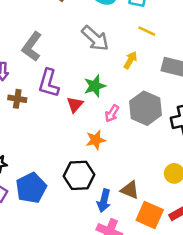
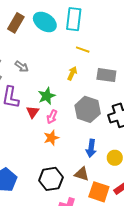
gray arrow: (95, 38) -> (22, 67), moved, size x0.6
pink arrow: (112, 114) -> (52, 117), moved
black hexagon: (79, 175) -> (51, 179), moved
blue arrow: (104, 201) -> (91, 148), moved

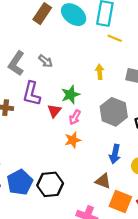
yellow line: (83, 50) -> (115, 38), moved
yellow arrow: (72, 73) -> (100, 72), turned -32
black hexagon: (51, 179) -> (50, 184), moved

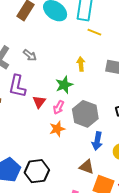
green star: (70, 95) -> (64, 85), moved
gray hexagon: (114, 112) -> (85, 114), moved

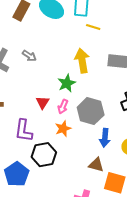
yellow arrow: (81, 64) -> (82, 61), size x1.6
purple L-shape: (17, 86) -> (24, 131), moved
black hexagon: (37, 171) -> (44, 155), moved

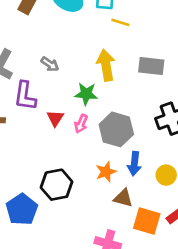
gray arrow: (29, 56) -> (50, 64), moved
green star: (67, 83) -> (86, 94), turned 30
orange star: (63, 129) -> (106, 172), moved
purple L-shape: (24, 131) -> (25, 96), moved

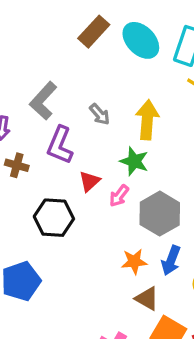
yellow arrow: (106, 65) -> (147, 120), moved
black hexagon: (57, 185) -> (54, 218), moved

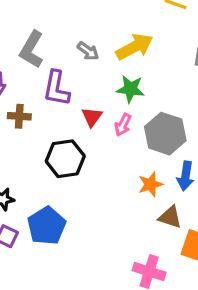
yellow arrow: (147, 120) -> (135, 47), turned 69

